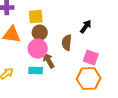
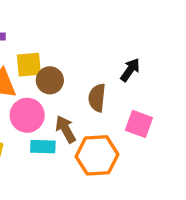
yellow square: (36, 17) -> (29, 65), moved
pink circle: (38, 49) -> (27, 115), moved
orange hexagon: (89, 79) -> (97, 155), moved

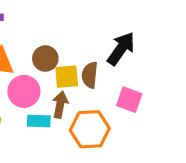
yellow square: (29, 65) -> (67, 77), moved
black arrow: (130, 70) -> (121, 49), size x1.5
brown arrow: (66, 129) -> (60, 105), turned 40

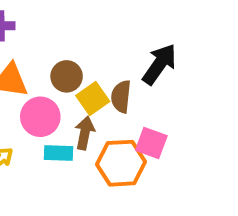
yellow square: (67, 77) -> (93, 99), turned -30
pink square: (129, 100) -> (151, 143), moved

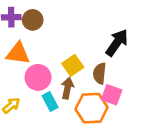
brown circle: (67, 76) -> (33, 20), moved
brown semicircle: (121, 97) -> (100, 73), moved
cyan rectangle: (58, 153) -> (50, 101), turned 60

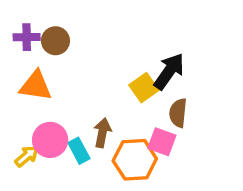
yellow square: (73, 65) -> (144, 88), moved
brown semicircle: (100, 73) -> (178, 113), moved
pink circle: (38, 77) -> (50, 140), moved

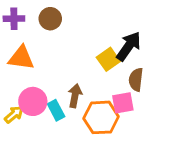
brown circle: (55, 41) -> (50, 19), moved
pink square: (162, 142) -> (123, 103), turned -30

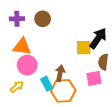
yellow square: (108, 59) -> (84, 48), turned 35
pink circle: (33, 101) -> (27, 65), moved
orange hexagon: (101, 117) -> (63, 91), moved

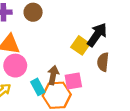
yellow square: (84, 48) -> (80, 45), turned 35
pink square: (94, 78) -> (73, 81), moved

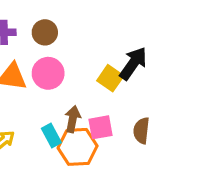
brown semicircle: (103, 62) -> (141, 131), moved
pink circle: (15, 66) -> (48, 73), moved

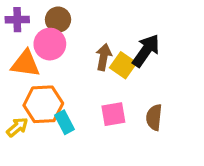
pink circle: (48, 73) -> (50, 44), moved
brown arrow: (73, 119) -> (104, 57), moved
orange hexagon: (78, 147) -> (43, 104), moved

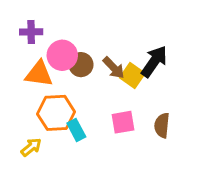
brown circle: (58, 20) -> (81, 65), moved
brown arrow: (104, 57) -> (114, 68), turned 125
yellow arrow: (17, 127) -> (31, 147), moved

